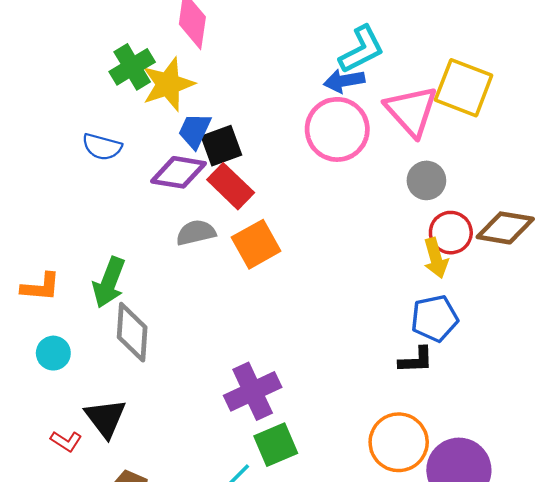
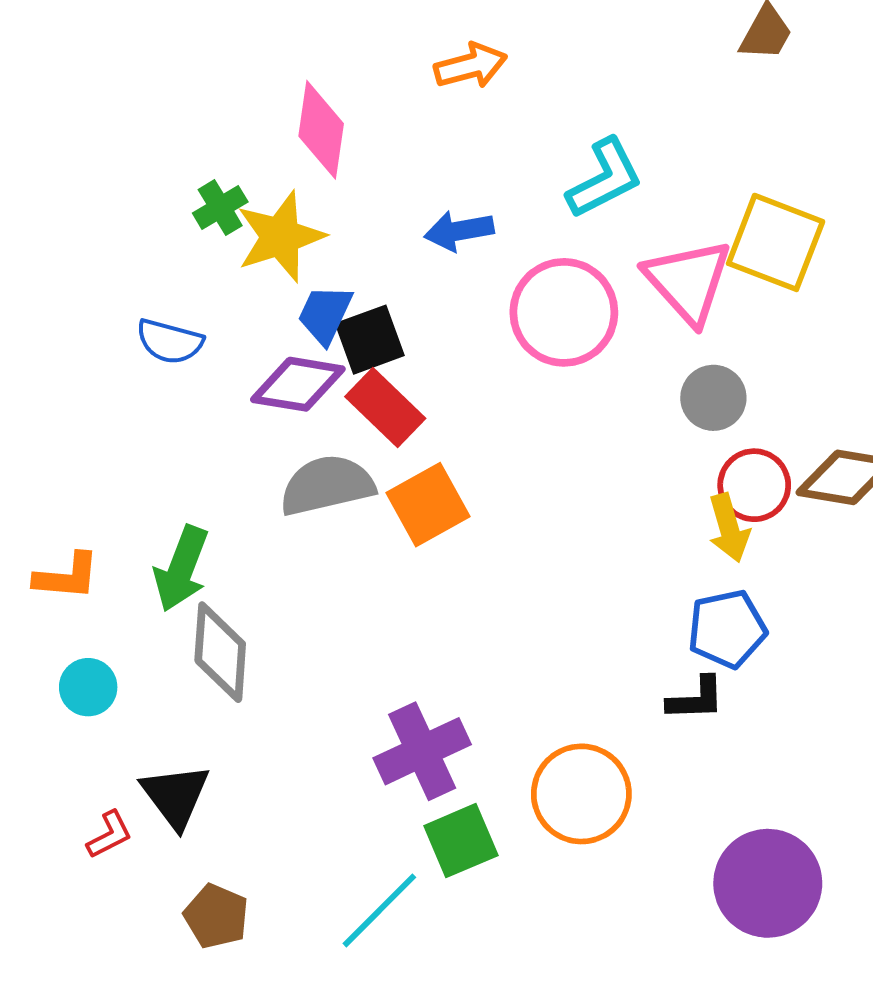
green cross: (132, 67) -> (220, 208), size x0.7
blue arrow: (344, 81) -> (459, 231), moved
gray semicircle: (196, 233) -> (327, 485), size x1.4
red L-shape: (66, 441) -> (110, 835), turned -60
orange circle: (399, 442) -> (581, 794), moved

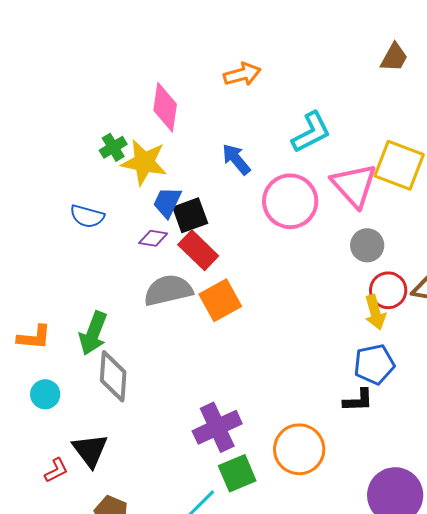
blue arrow: (459, 231) -> (236, 159), turned 60
yellow star: (280, 237) -> (144, 162), turned 30
purple diamond: (298, 384) -> (153, 238), size x0.6

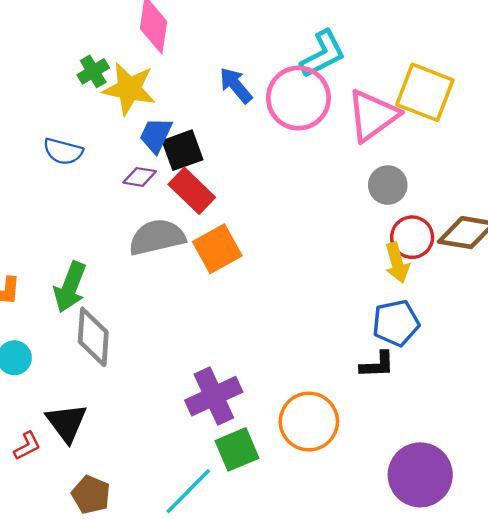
pink triangle: (354, 185) -> (373, 115), turned 36
pink circle: (290, 201) -> (298, 98), moved

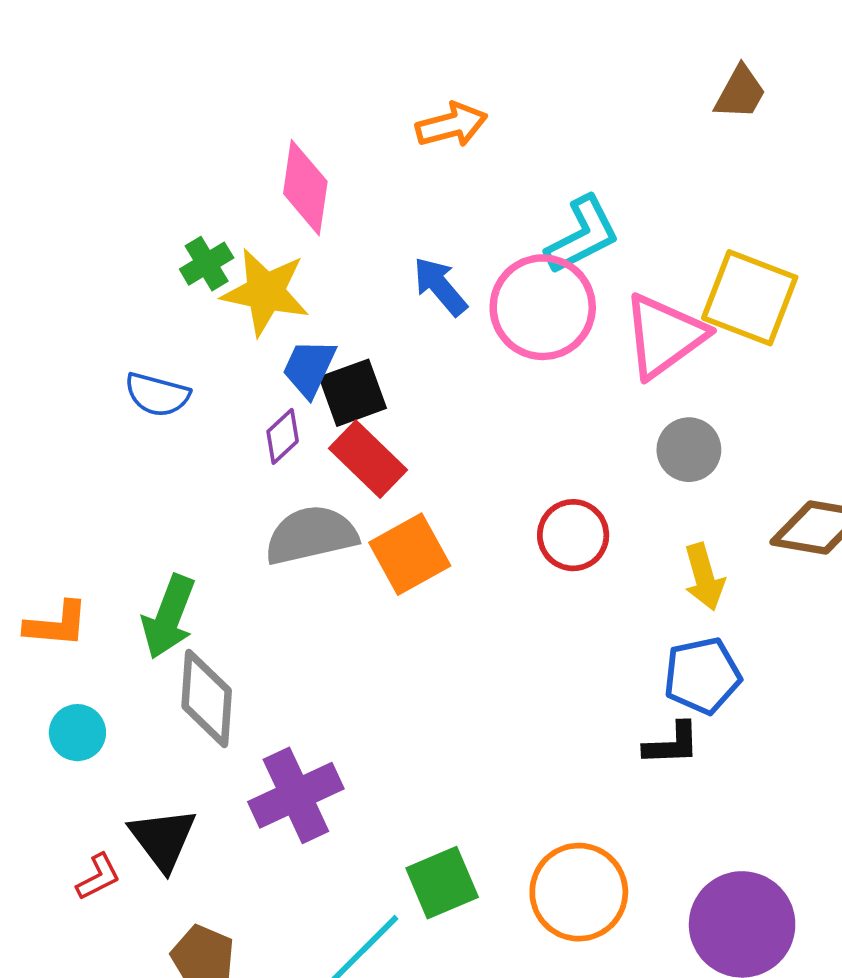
purple diamond: (140, 177) -> (283, 436), turned -52
red circle: (412, 237) -> (573, 535), moved
purple cross: (214, 396) -> (296, 795), moved
orange circle: (309, 422) -> (579, 892), moved

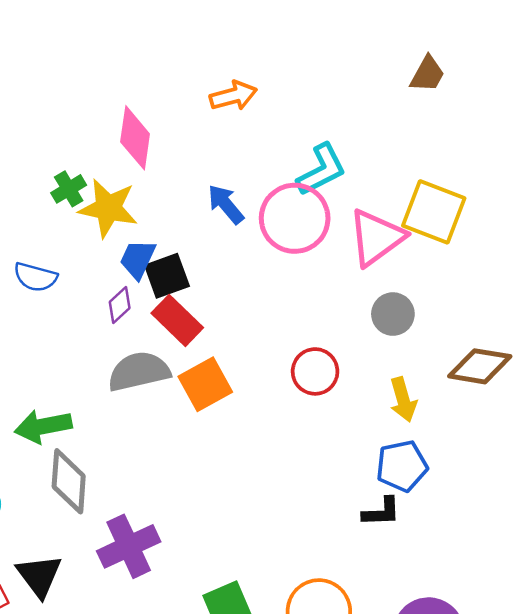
green arrow: (169, 617) -> (43, 426), turned 58

